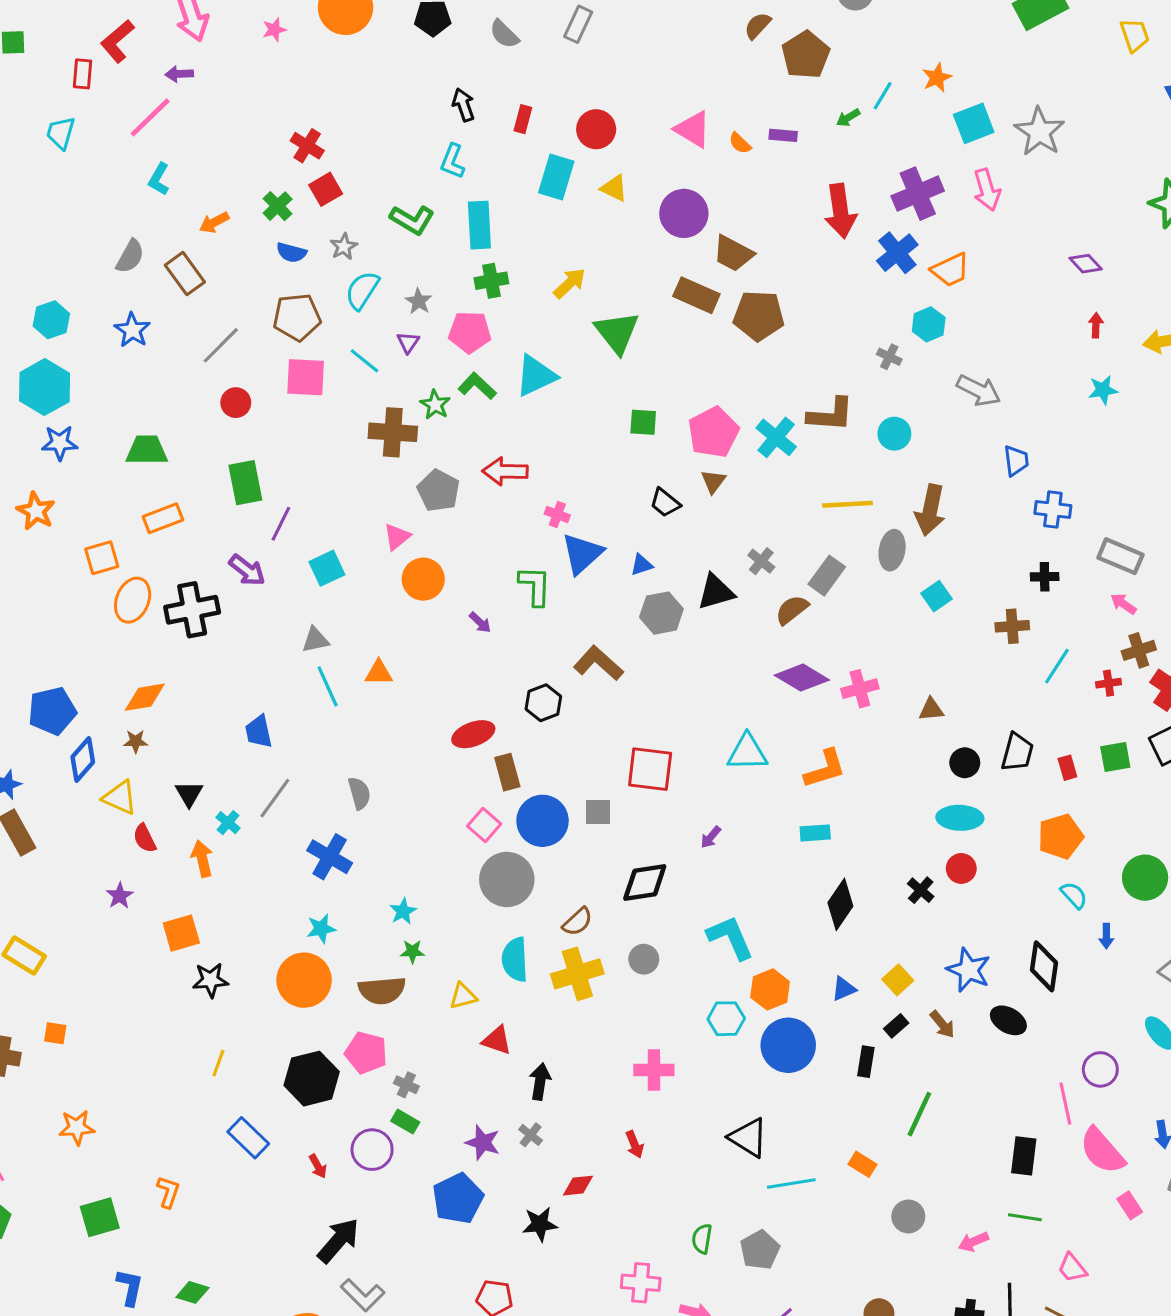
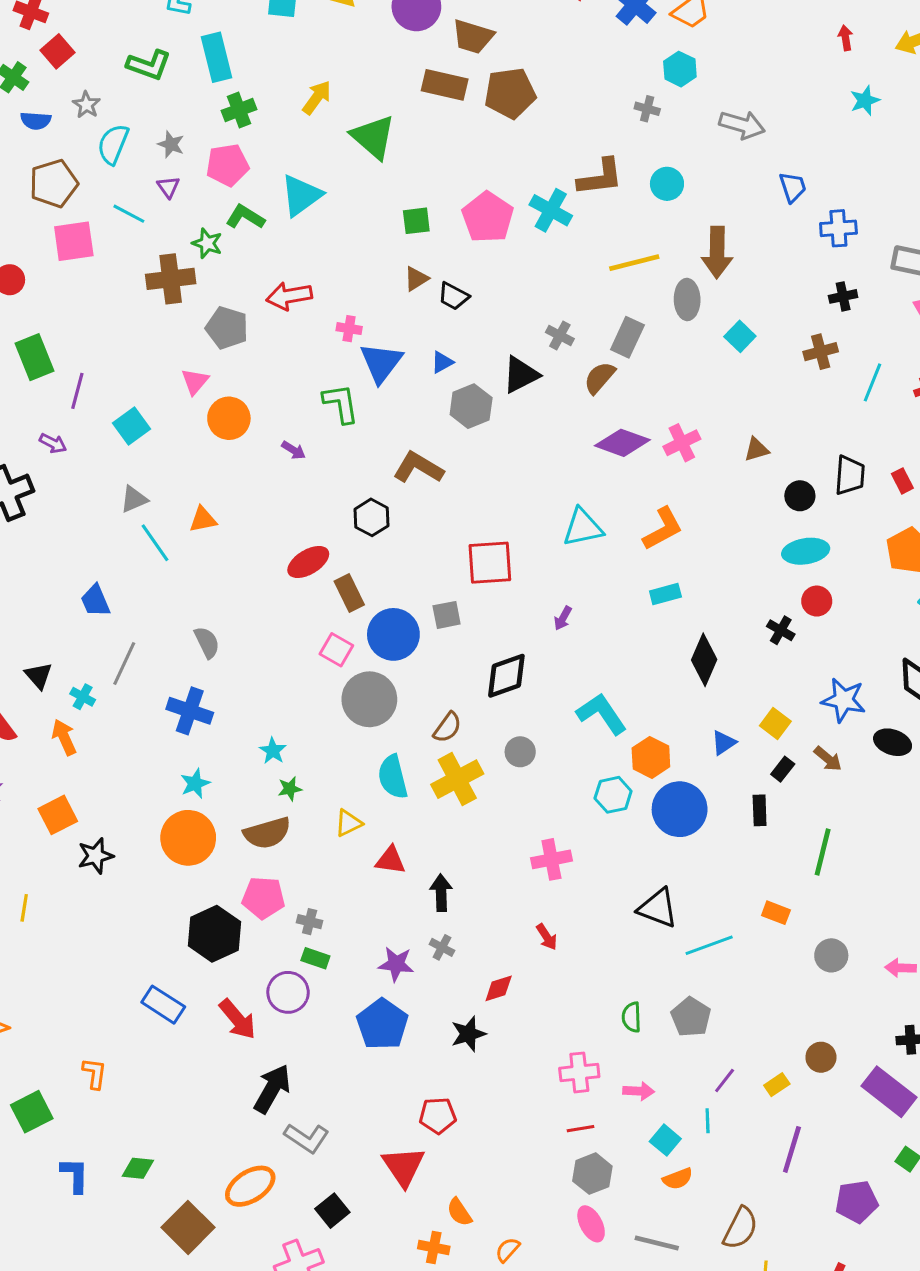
brown triangle: (713, 481) -> (416, 279), moved, turned 32
purple arrow: (247, 570) -> (53, 443), size x0.7
yellow line: (218, 1063) -> (24, 908), moved
red arrow: (318, 1166) -> (238, 1019), size x1.8
pink arrow: (973, 1242) -> (901, 968), turned 36

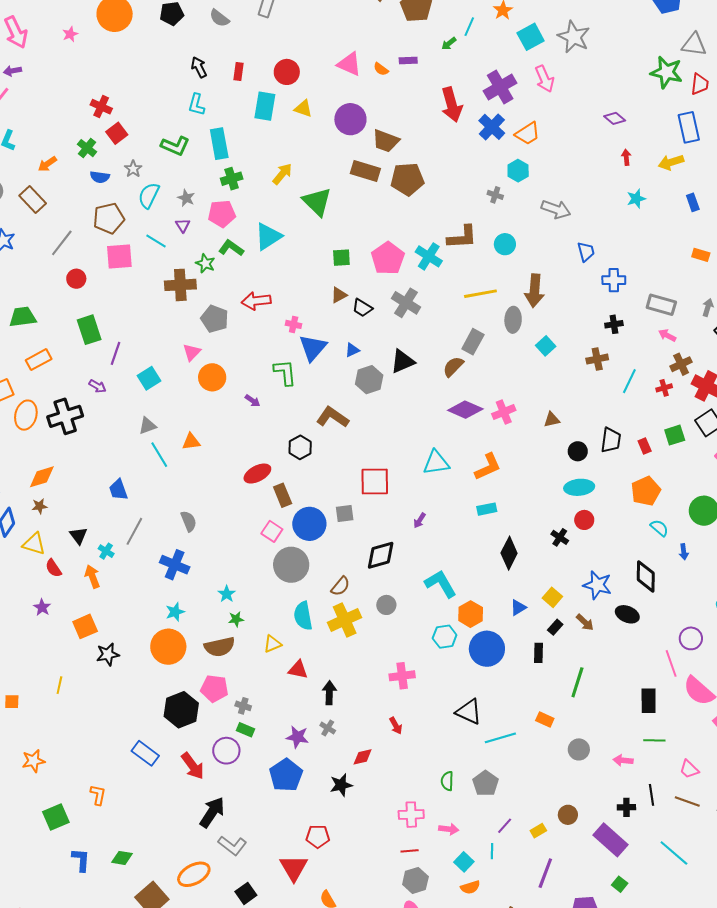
gray cross: (560, 336) -> (406, 303), moved, size x1.6

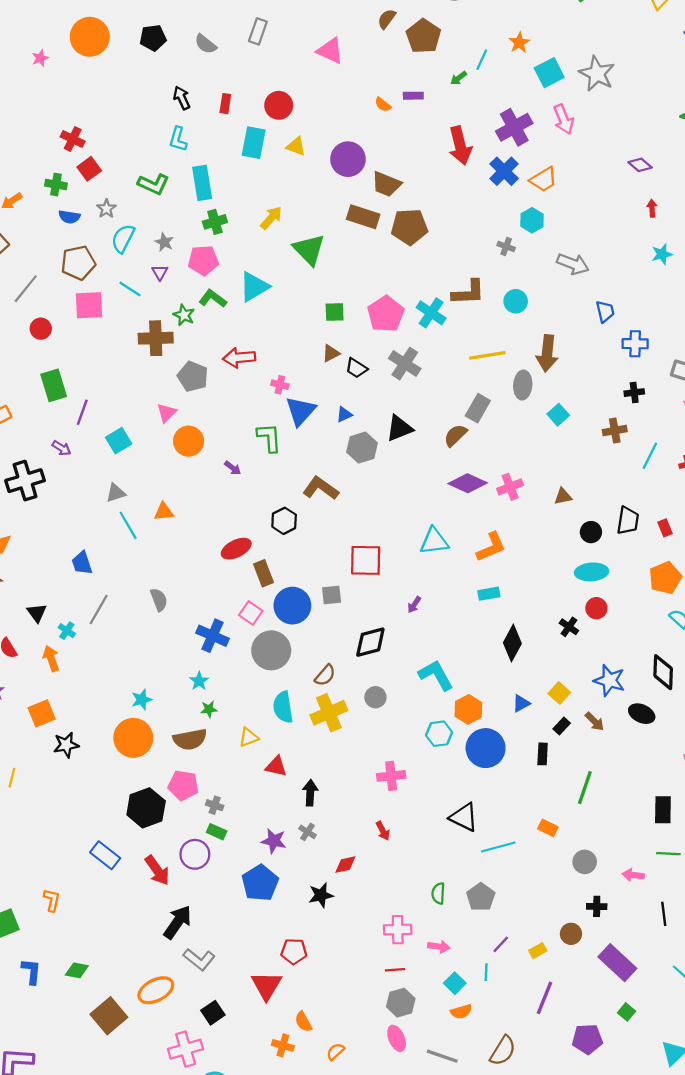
pink triangle: (349, 64) -> (330, 51), moved
green cross: (87, 148) -> (56, 185), turned -30
blue cross: (175, 565) -> (212, 636), moved
black cross: (626, 807) -> (597, 906), moved

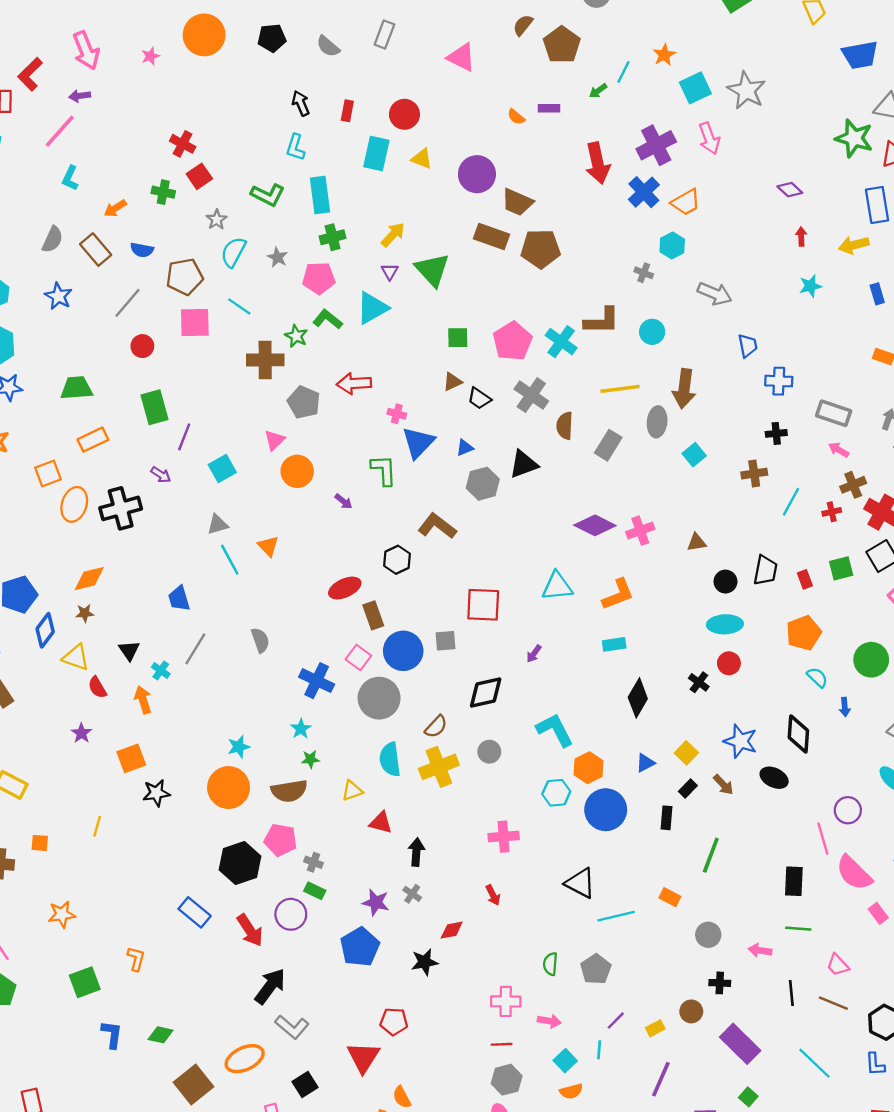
blue semicircle: (69, 217) -> (142, 250), moved
purple triangle: (160, 272) -> (390, 272), moved
brown semicircle: (455, 435) -> (565, 426), moved, turned -45
orange triangle: (164, 512) -> (268, 546), turned 50

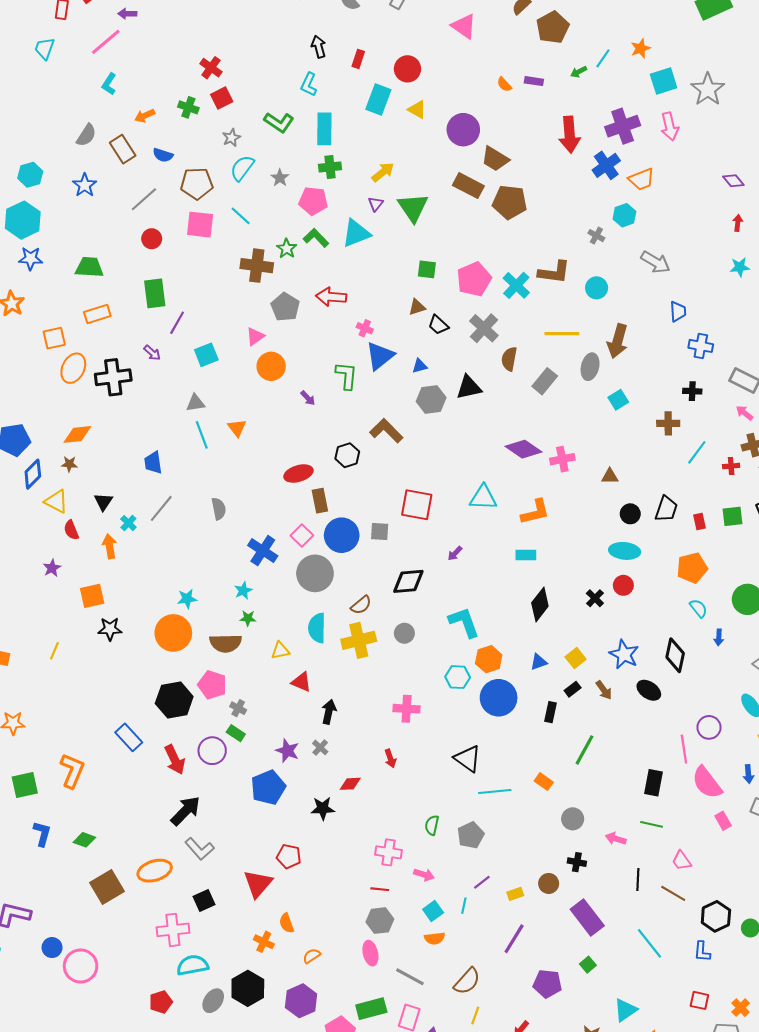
orange L-shape: (136, 959) -> (72, 771), size x1.6

